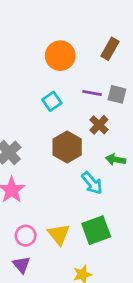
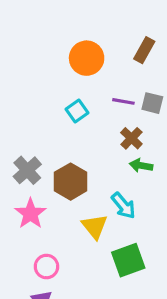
brown hexagon: (67, 147) -> (71, 182), moved
green arrow: (116, 159) -> (141, 166), moved
yellow triangle: (59, 234) -> (95, 226), moved

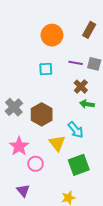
cyan square: (77, 111) -> (46, 69), turned 32
pink star: (30, 214) -> (19, 146), moved
pink circle: (46, 267) -> (35, 164), moved

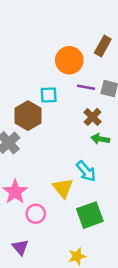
orange circle: (52, 35) -> (69, 60), moved
brown hexagon: (42, 114) -> (28, 116), moved

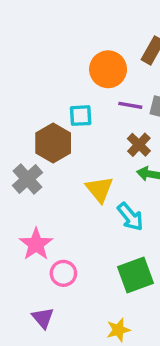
yellow triangle: (63, 188) -> (99, 189), moved

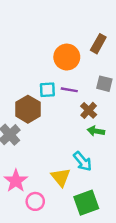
purple line: (130, 105) -> (69, 90), moved
yellow triangle: (99, 189) -> (61, 177), moved

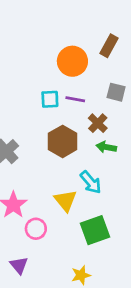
brown hexagon: (28, 109) -> (63, 141), moved

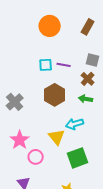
orange circle: (72, 61) -> (50, 26), moved
brown cross: (98, 123) -> (88, 79), moved
cyan arrow: (91, 182) -> (75, 124), turned 114

